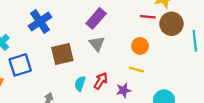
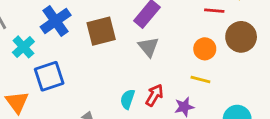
blue cross: (40, 21) -> (56, 21), moved
brown circle: (171, 24) -> (241, 37), moved
brown square: (62, 54) -> (101, 31), moved

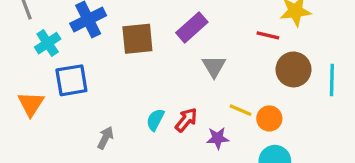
gray triangle: (149, 47) -> (214, 66), moved
orange circle: (205, 49) -> (269, 118), moved

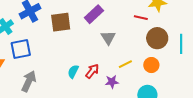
yellow line: (241, 110) -> (125, 64), turned -48
orange circle: (269, 118) -> (151, 65), moved
gray arrow: (105, 138) -> (29, 81), moved, size x1.5

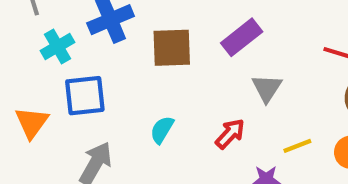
red arrow: (92, 71) -> (230, 134), moved
cyan semicircle: (73, 72) -> (162, 130), moved

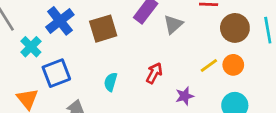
gray triangle: (267, 88) -> (173, 24), moved, turned 30
yellow line: (297, 146) -> (209, 66), moved

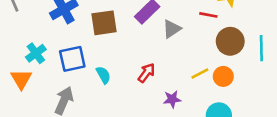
cyan cross: (31, 47) -> (36, 53), moved
blue square: (56, 73) -> (72, 59), moved
cyan semicircle: (111, 82) -> (103, 75), turned 126

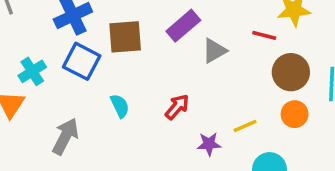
blue square: (72, 59) -> (82, 61), moved, turned 36
yellow line: (200, 74) -> (245, 126), moved
orange circle: (223, 76) -> (295, 114), moved

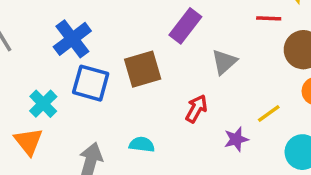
brown square: (125, 37) -> (143, 69), moved
gray triangle: (214, 51) -> (224, 62), moved
cyan semicircle: (120, 106) -> (142, 145), moved, turned -45

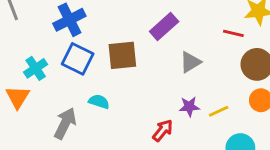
red arrow: (196, 109) -> (163, 130), moved
purple star: (236, 139) -> (189, 107), moved
cyan semicircle: (142, 145) -> (99, 102), moved

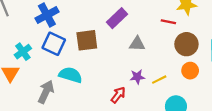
gray triangle: (190, 62) -> (137, 44), turned 35
cyan semicircle: (99, 102) -> (70, 75), size x1.5

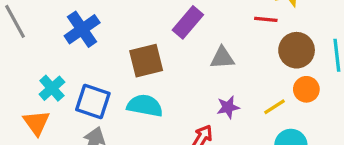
blue square: (54, 44) -> (93, 101), moved
cyan semicircle: (70, 75) -> (145, 106), moved
yellow line: (159, 80) -> (275, 107), moved

